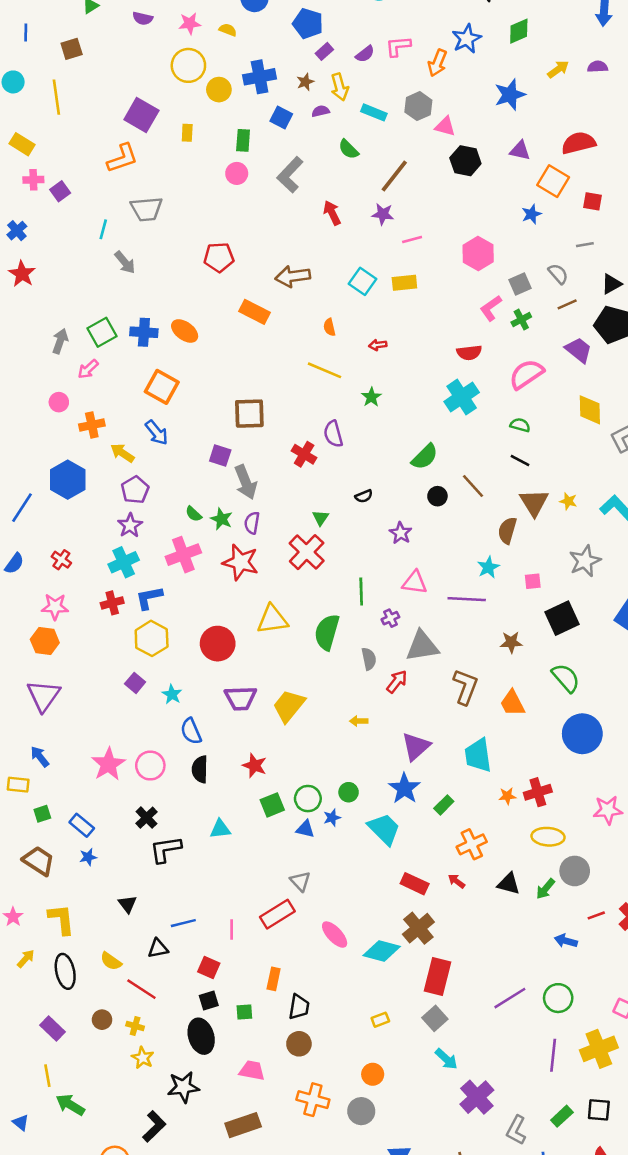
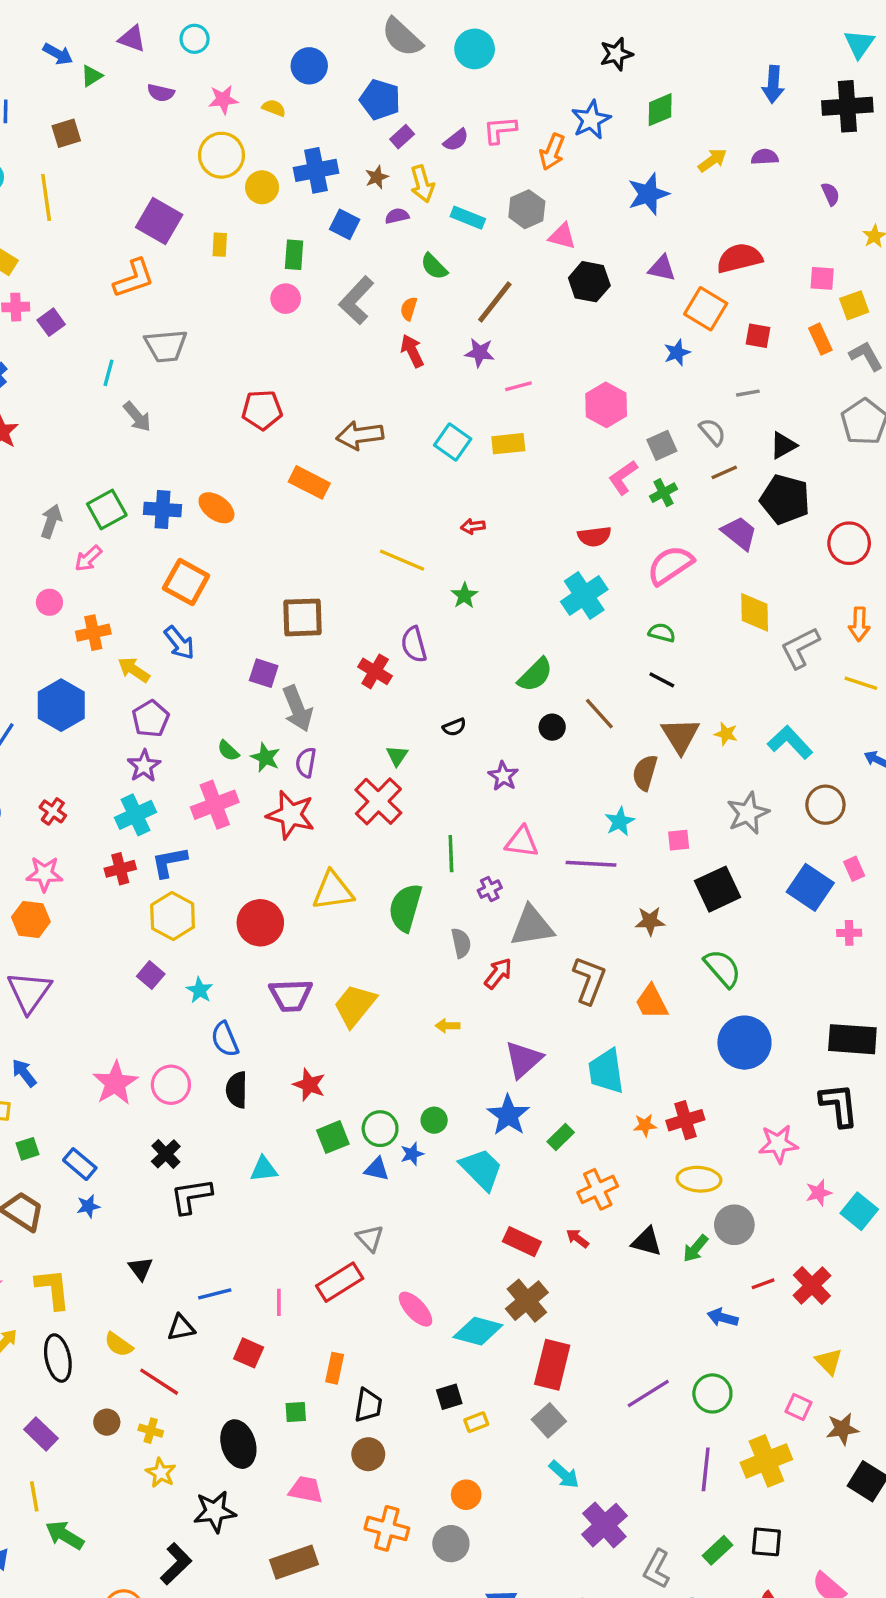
orange semicircle: (329, 327) -> (409, 309), moved, turned 30
black square: (209, 1001) -> (449, 1397), moved

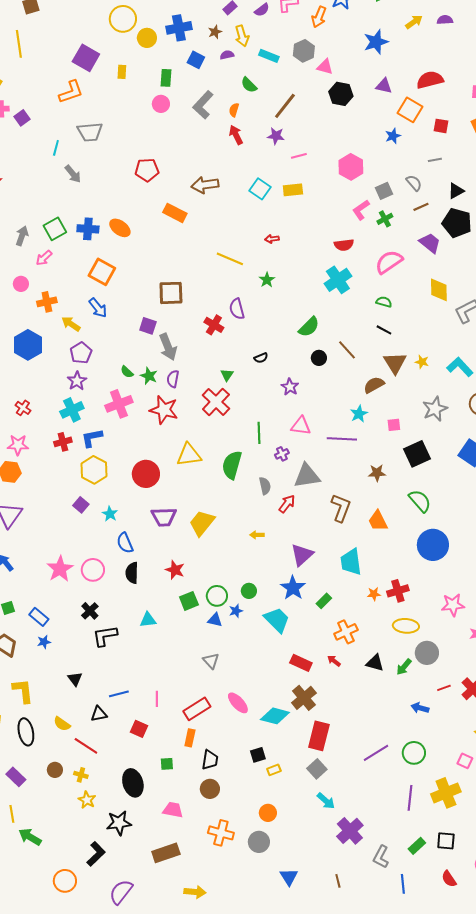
brown semicircle: (645, 773) -> (374, 385), turned 45
red rectangle: (340, 1282) -> (197, 709), moved

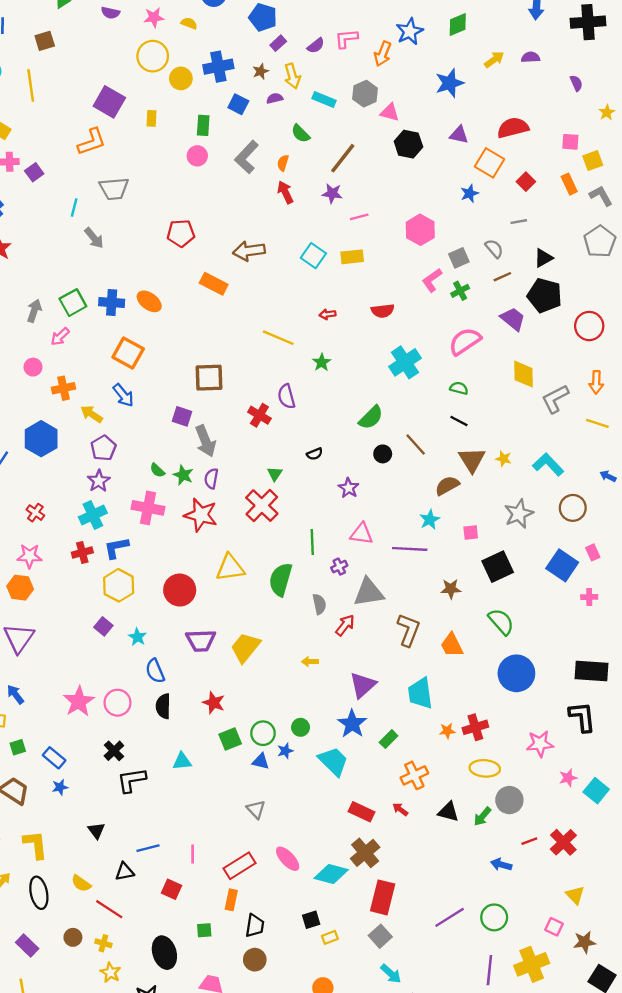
red square: (441, 126) -> (526, 182), turned 35
red semicircle: (344, 245) -> (383, 311), moved
pink cross: (119, 404) -> (148, 508), turned 32

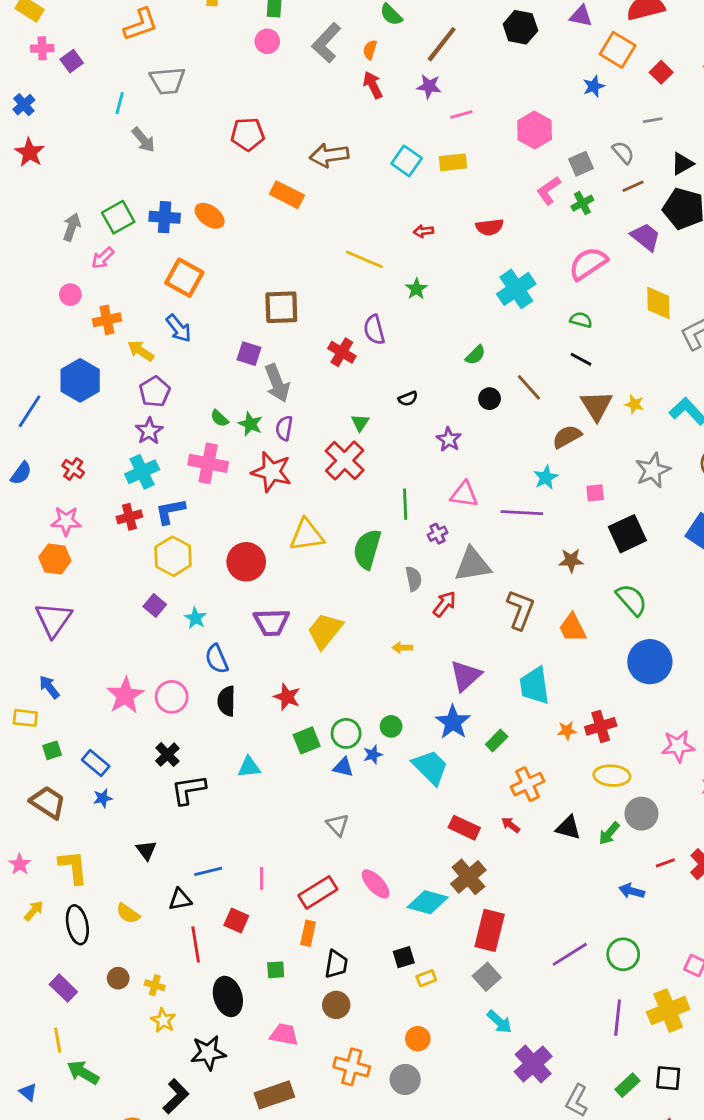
green semicircle: (371, 418) -> (475, 355), size x0.7
red line: (109, 909) -> (196, 944), moved, turned 48

